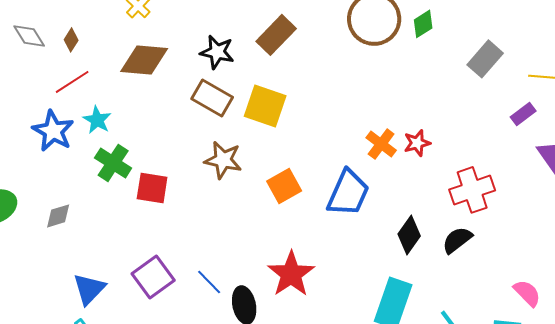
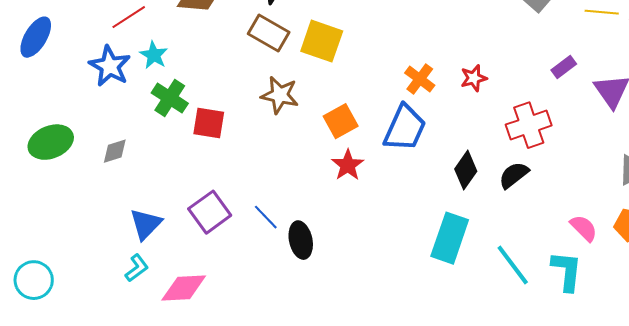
purple rectangle: (523, 114) -> (564, 67), moved
orange cross: (381, 144) -> (420, 79), moved
red star: (291, 274) -> (348, 165), moved, size x0.7

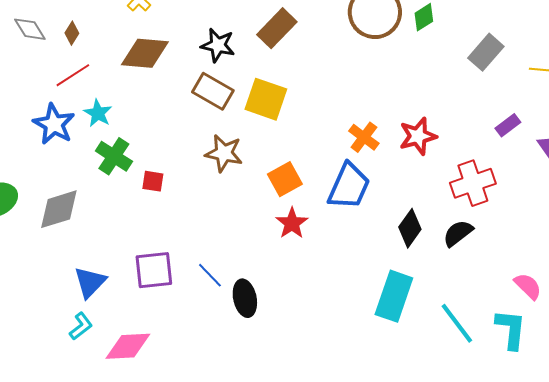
red star: (474, 78) -> (418, 136), size x1.4
red square: (209, 123) -> (153, 181), size x0.7
gray diamond: (115, 151) -> (59, 209), size x1.6
purple square: (210, 212) -> (154, 270), turned 30

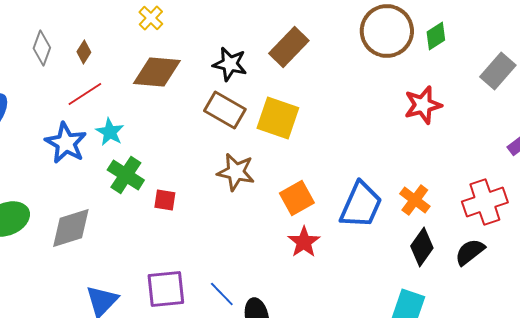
gray diamond: (30, 29) -> (42, 48), turned 52
red star: (418, 136) -> (423, 105), moved
orange cross: (364, 137) -> (415, 200), moved

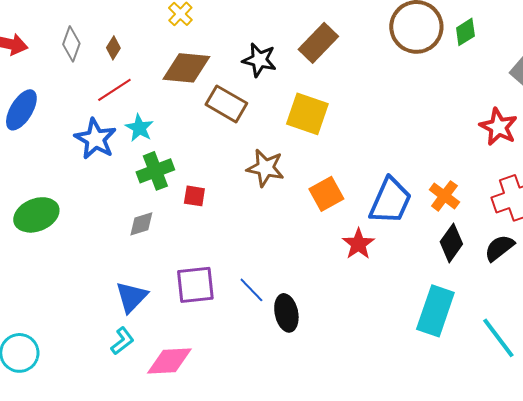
red star: (423, 105) -> (498, 127), moved, turned -30
brown rectangle: (225, 110) -> (226, 104), moved
green cross: (126, 175) -> (155, 171), turned 36
gray diamond: (71, 228) -> (141, 224), moved, size x0.6
red star: (304, 242) -> (358, 244), moved

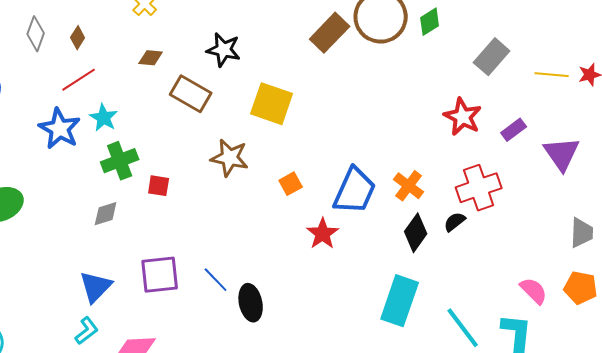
brown rectangle: (318, 43) -> (330, 33), moved
brown diamond: (186, 68) -> (151, 58), size x0.5
orange square: (326, 194) -> (291, 184), size x0.7
black semicircle: (499, 248) -> (455, 222), moved, size x0.7

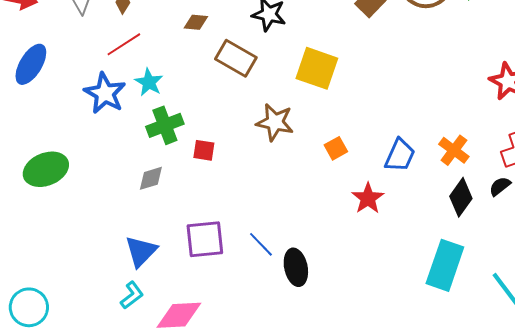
blue trapezoid: (355, 191) -> (400, 155), size x0.7

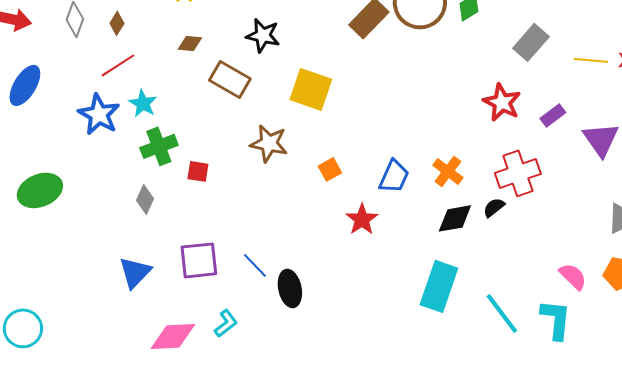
gray diamond: (151, 178) -> (145, 199), turned -48
black diamond: (461, 197) -> (455, 218), turned 45
cyan L-shape: (132, 295) -> (226, 323), moved

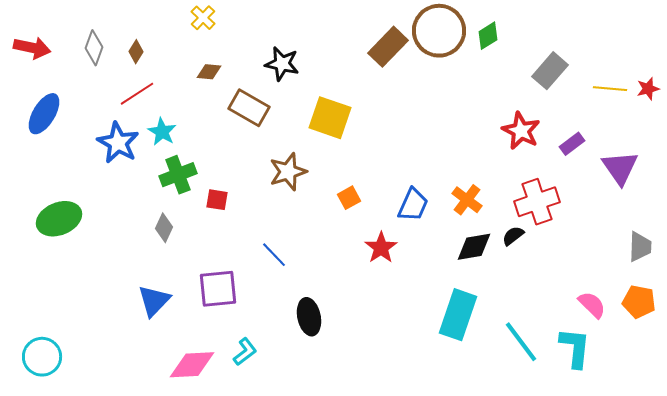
brown star: (269, 143) -> (288, 172), turned -30
blue line: (255, 265) -> (274, 255), moved

